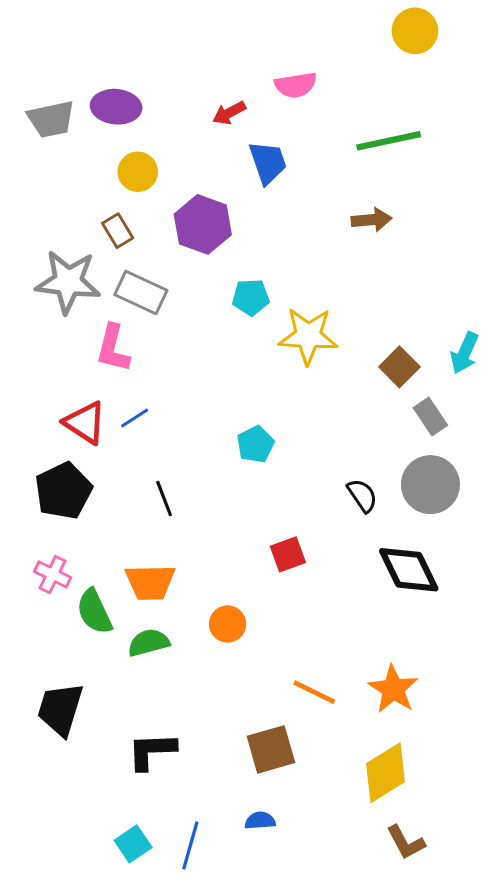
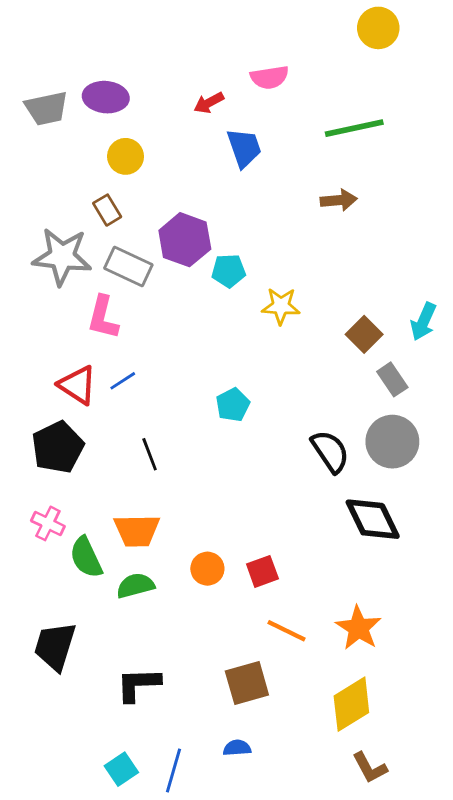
purple hexagon: (203, 224) -> (185, 240), moved
yellow star: (308, 336) -> (281, 306), size x0.7
black semicircle: (362, 495) -> (330, 451), size x1.4
red square: (288, 554) -> (262, 571), moved

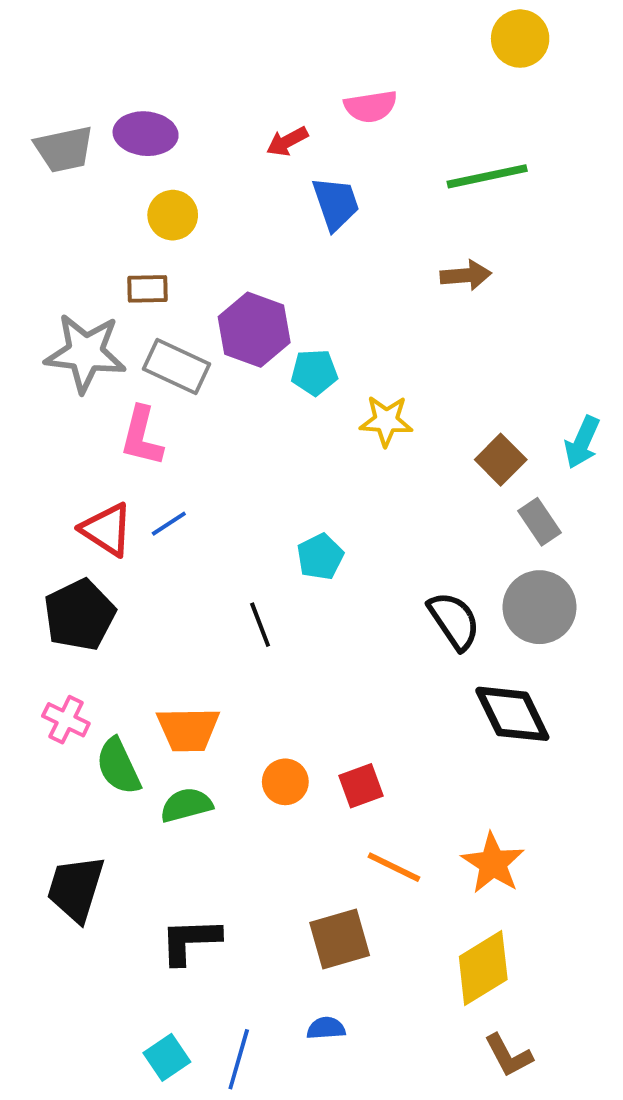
brown rectangle: (107, 210) -> (147, 289), turned -60
black line: (150, 454) -> (260, 625), moved

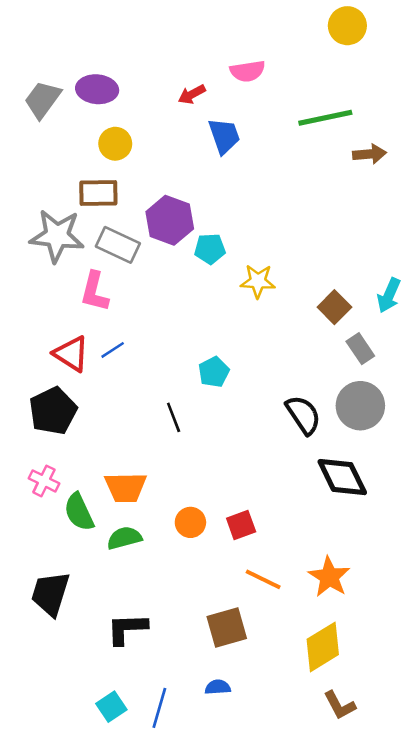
gray trapezoid: (64, 149) -> (43, 100), turned 138
brown arrow: (466, 275) -> (369, 154), moved
brown rectangle: (147, 289) -> (98, 193), size x1.4

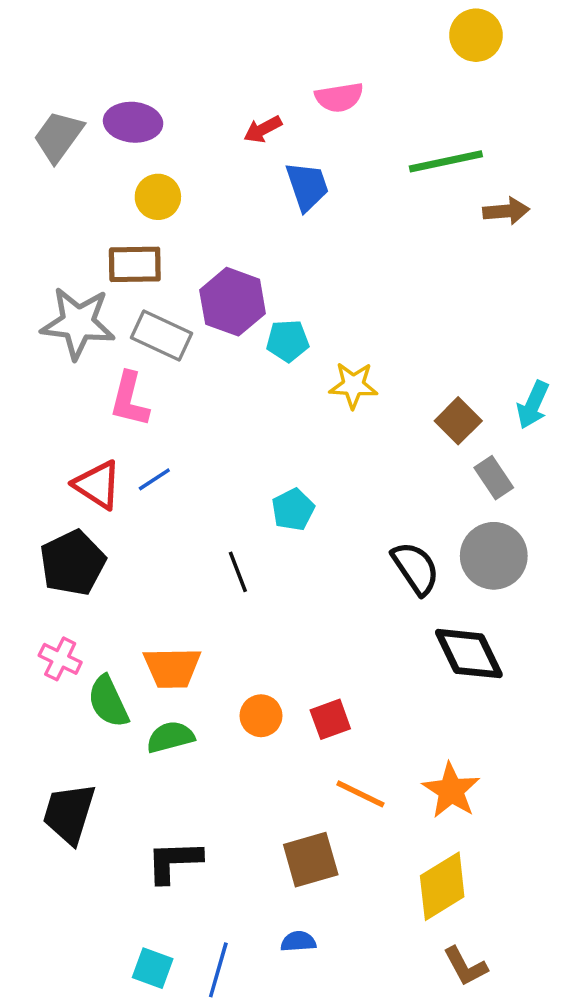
cyan square: (111, 707) -> (153, 968), turned -36

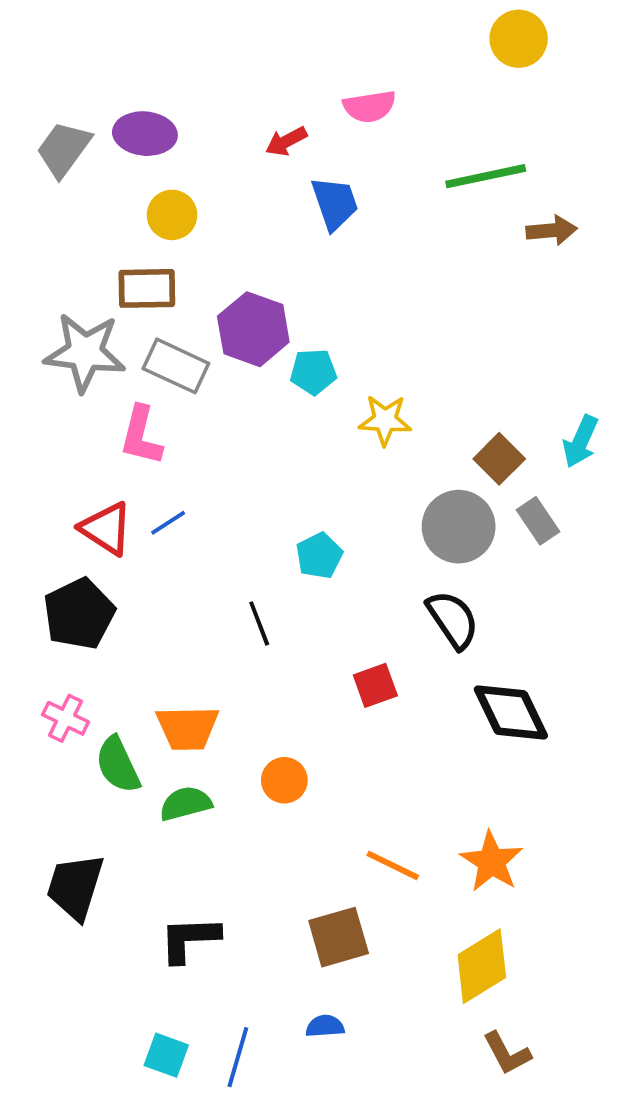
gray circle: (494, 556) -> (459, 527), moved
red square: (330, 719) -> (375, 685), moved

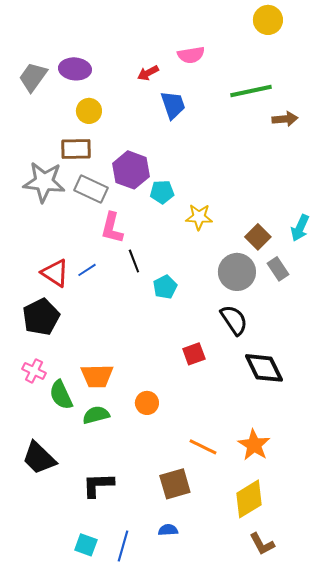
pink L-shape: (141, 436) -> (112, 228), moved
black line: (259, 623) -> (134, 261), moved
black trapezoid: (75, 887) -> (39, 458), turned -63

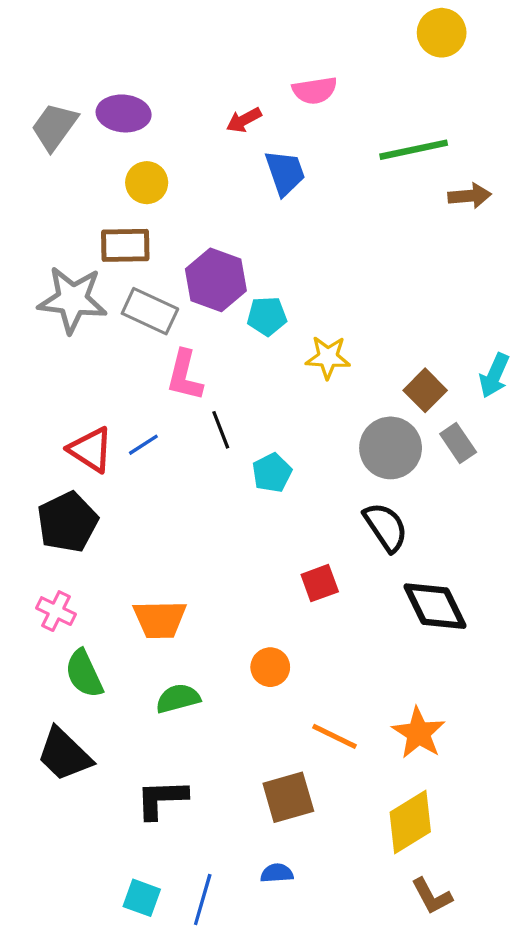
green semicircle: (61, 395) -> (84, 674), moved
orange circle: (147, 403) -> (270, 667), moved
green semicircle: (96, 415) -> (178, 698), moved

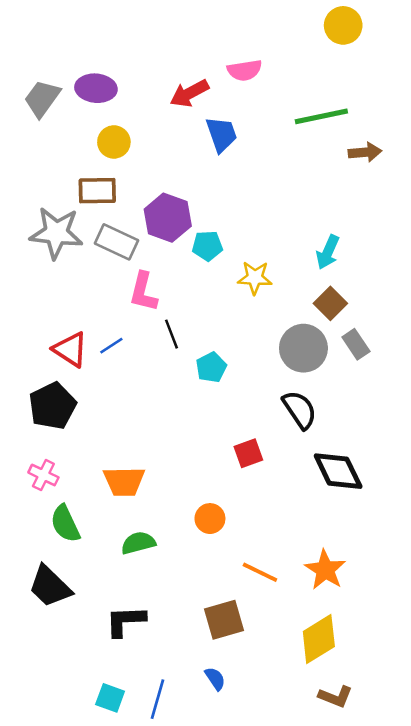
red arrow: (244, 120) -> (189, 93), size x1.4
cyan arrow: (494, 375) -> (328, 252), moved
blue semicircle: (277, 873) -> (215, 679), turned 60
brown L-shape: (432, 896) -> (335, 697), turned -40

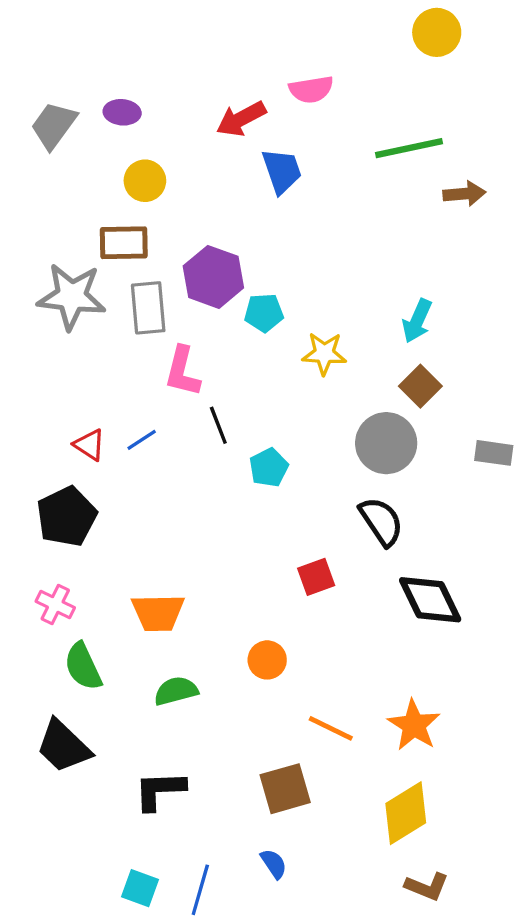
purple ellipse: (96, 88) -> (122, 112), size x0.7
gray rectangle: (116, 242) -> (148, 308), turned 60
gray rectangle: (356, 344) -> (494, 453), moved, turned -48
red triangle: (70, 349) -> (90, 445), size x0.7

